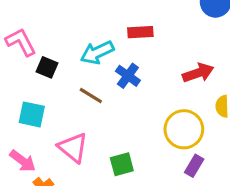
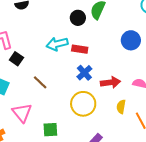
cyan arrow: (97, 52) -> (57, 44), moved
blue cross: (128, 76) -> (84, 73), moved
yellow circle: (184, 129) -> (83, 104), moved

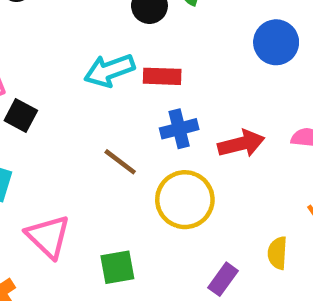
blue cross: (84, 73) -> (179, 129), turned 35
brown line: (40, 82) -> (120, 162), moved
yellow semicircle: (121, 107) -> (277, 253), moved

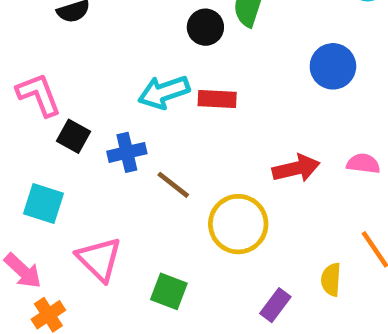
blue cross: (179, 129) -> (127, 152), moved
green square: (117, 267) -> (169, 291), turned 30

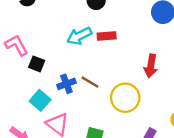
blue cross: (127, 152) -> (66, 84), moved
red arrow: (296, 168) -> (151, 66), turned 120
cyan square: (44, 204) -> (40, 100), moved, turned 30

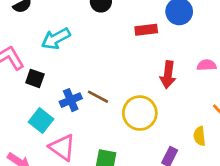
cyan arrow: (79, 36) -> (56, 39), moved
red rectangle: (107, 36) -> (146, 30), moved

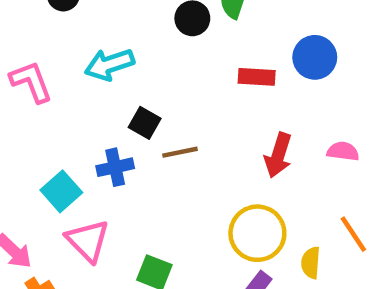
black square: (35, 78) -> (145, 123), moved
brown line: (98, 97) -> (180, 152), moved, turned -50
yellow circle: (140, 113) -> (257, 233), moved

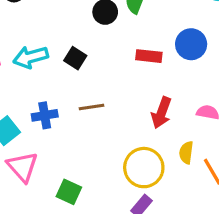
cyan arrow: (109, 64) -> (31, 57), moved
black square: (145, 123) -> (75, 58), moved
yellow semicircle: (311, 263) -> (186, 153), moved

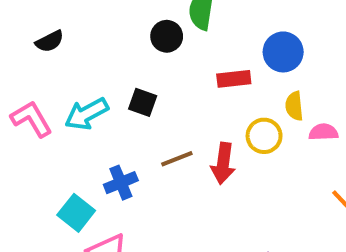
red arrow: (161, 113) -> (223, 163), moved
yellow semicircle: (186, 153) -> (294, 106), moved
yellow circle: (144, 168) -> (264, 136), moved, size x0.7

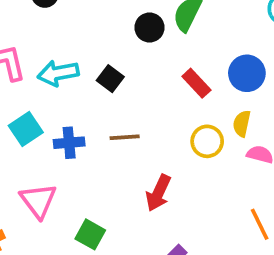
red rectangle: (234, 79) -> (196, 83), turned 36
red arrow: (223, 163) -> (158, 193), moved
cyan square: (76, 213) -> (26, 129), moved

